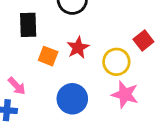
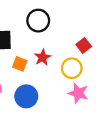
red square: (143, 40) -> (84, 45), moved
blue circle: (72, 99) -> (26, 96), moved

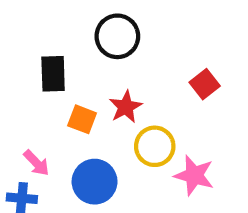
yellow circle: (72, 68) -> (155, 146), moved

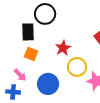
black circle: (117, 36) -> (45, 14), moved
orange square: (82, 119) -> (31, 54), moved

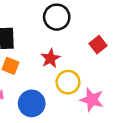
black circle: (45, 14) -> (57, 17), moved

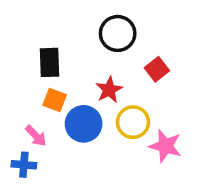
red square: (98, 45) -> (157, 69), moved
blue circle: (32, 103) -> (84, 124), moved

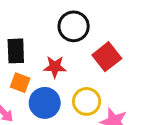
red square: (157, 69) -> (107, 57), size x1.4
red star: (109, 90) -> (55, 67), moved, turned 30

